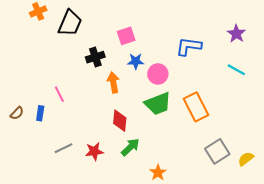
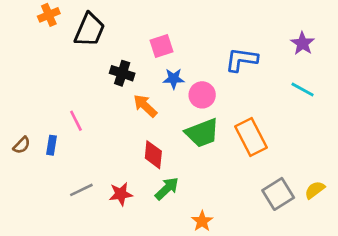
black cross: (95, 57) -> (122, 73), turned 36
orange arrow: (113, 82) -> (145, 106), turned -36
yellow semicircle: (246, 159) -> (315, 190), moved

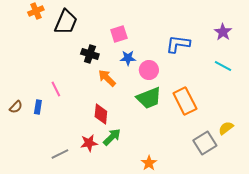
red diamond: (153, 155) -> (101, 114), moved
green arrow: (167, 189) -> (112, 137), moved
gray line: (81, 190) -> (60, 154), moved
yellow semicircle: (315, 190) -> (226, 128), moved

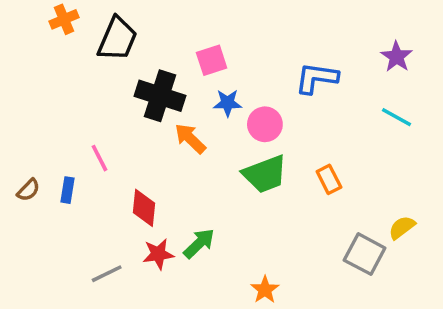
black cross: (90, 54) -> (160, 96), size x1.5
orange rectangle: (185, 101) -> (329, 179), size x0.6
red diamond: (101, 114) -> (144, 208), moved
gray square: (205, 143) -> (365, 254), turned -30

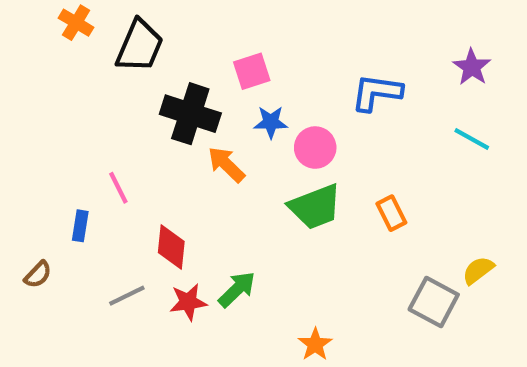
orange cross: (64, 19) -> (76, 23), turned -36
brown semicircle: (28, 190) -> (38, 275), moved
gray line: (107, 274) -> (127, 296), moved

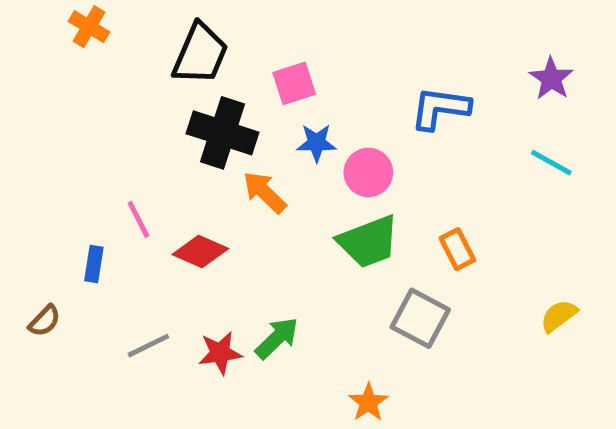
black trapezoid: (140, 46) -> (200, 54), moved
red diamond: (171, 247) -> (200, 252), moved, turned -72
gray square: (434, 302) -> (420, 318), moved

